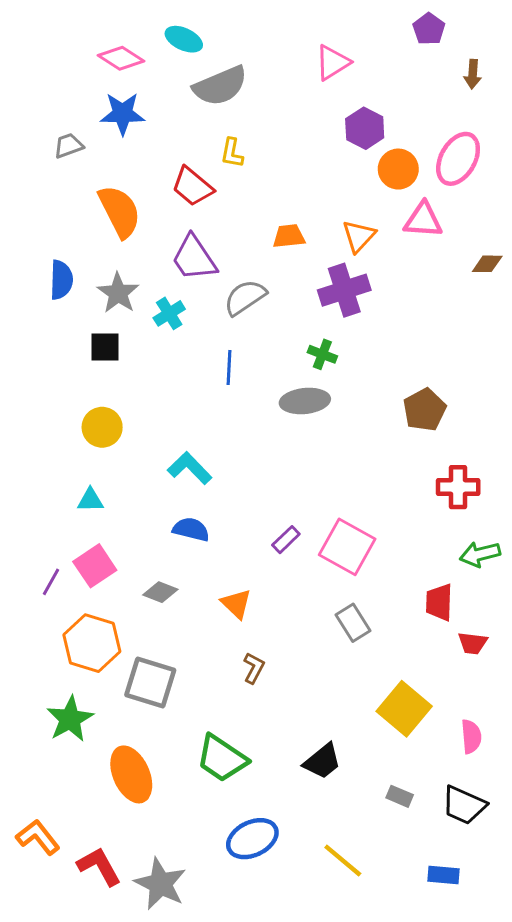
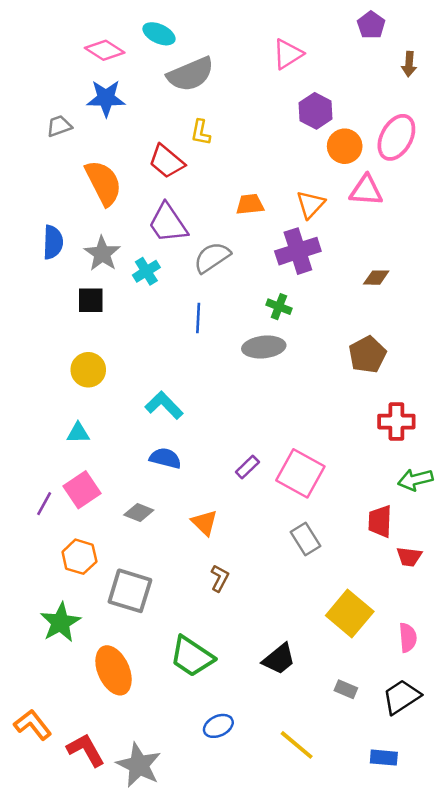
brown diamond: (487, 264) -> (376, 278), moved
orange hexagon: (92, 643) -> (79, 557), size x0.7
black trapezoid: (464, 805) -> (401, 697), turned 123
blue ellipse: (252, 839) -> (218, 726), size x0.7

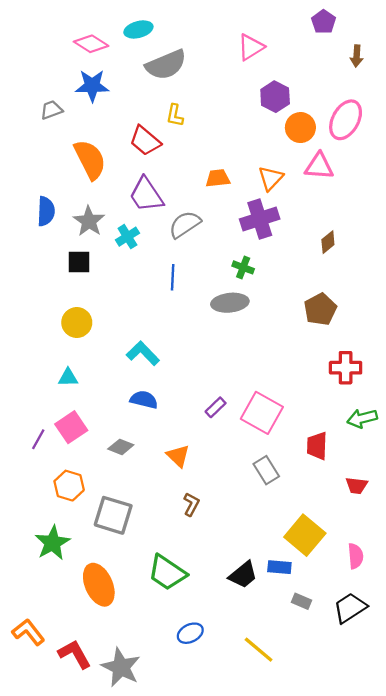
cyan ellipse: (159, 34) -> (138, 29), turned -40
brown diamond: (376, 278) -> (328, 242), turned -40
red trapezoid: (380, 521) -> (317, 446), moved
blue rectangle: (384, 758) -> (279, 567), moved

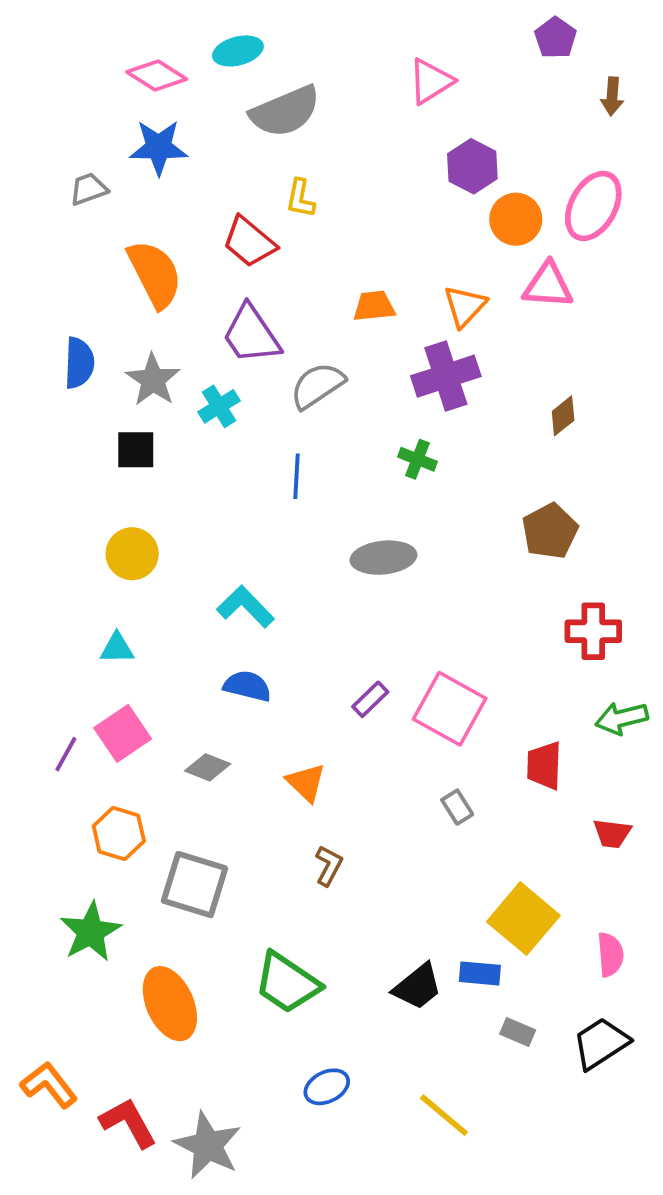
gray ellipse: (230, 303) -> (383, 558), moved
gray rectangle: (266, 470) -> (457, 807), size x0.7

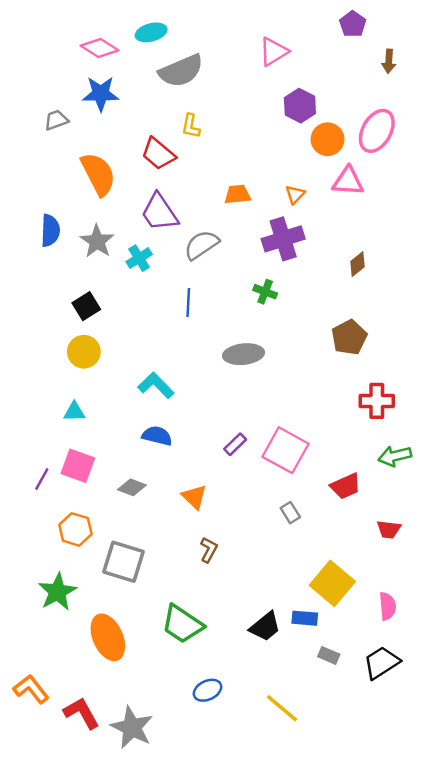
orange triangle: (465, 306) -> (295, 194), size x0.7
black square: (136, 450) -> (86, 306), moved, turned -32
pink square: (123, 733) -> (78, 466), turned -36
red trapezoid: (544, 765) -> (346, 486), turned -116

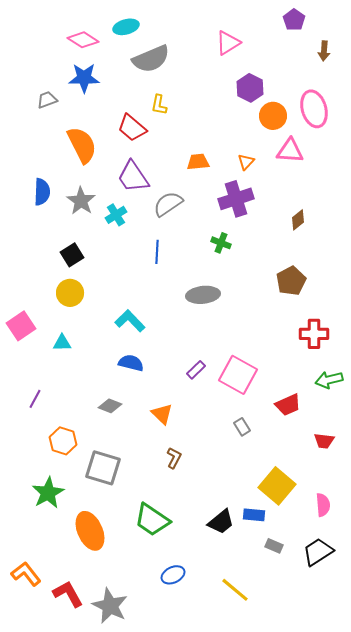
pink ellipse: (377, 131) -> (314, 109), turned -45
pink square: (78, 466) -> (21, 326), moved, turned 36

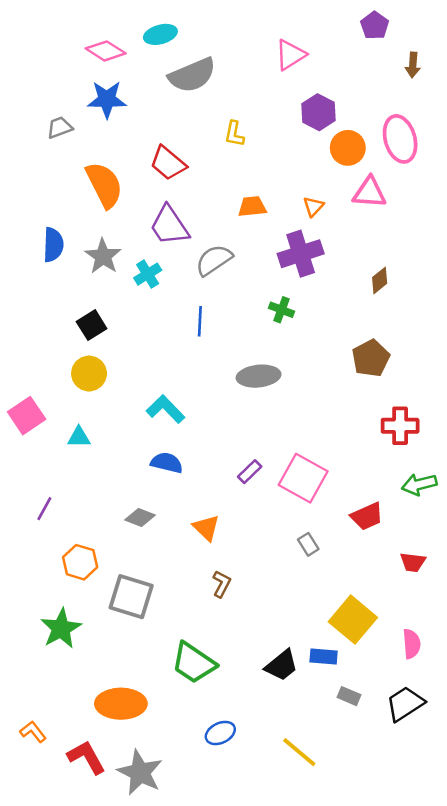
yellow L-shape: (159, 105) -> (234, 134), moved
orange ellipse: (90, 531) -> (121, 704), moved, turned -66
orange L-shape: (26, 574) -> (33, 732), size x0.7

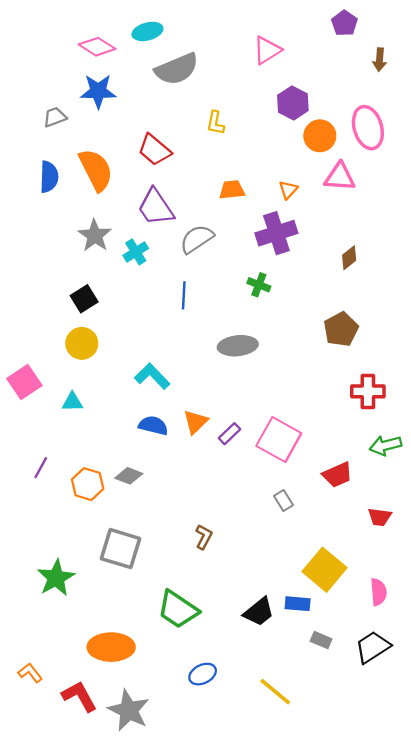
blue semicircle: (53, 245) -> (49, 177), moved
orange triangle: (206, 528) -> (196, 422), moved, turned 32
orange hexagon: (80, 562) -> (88, 484), moved

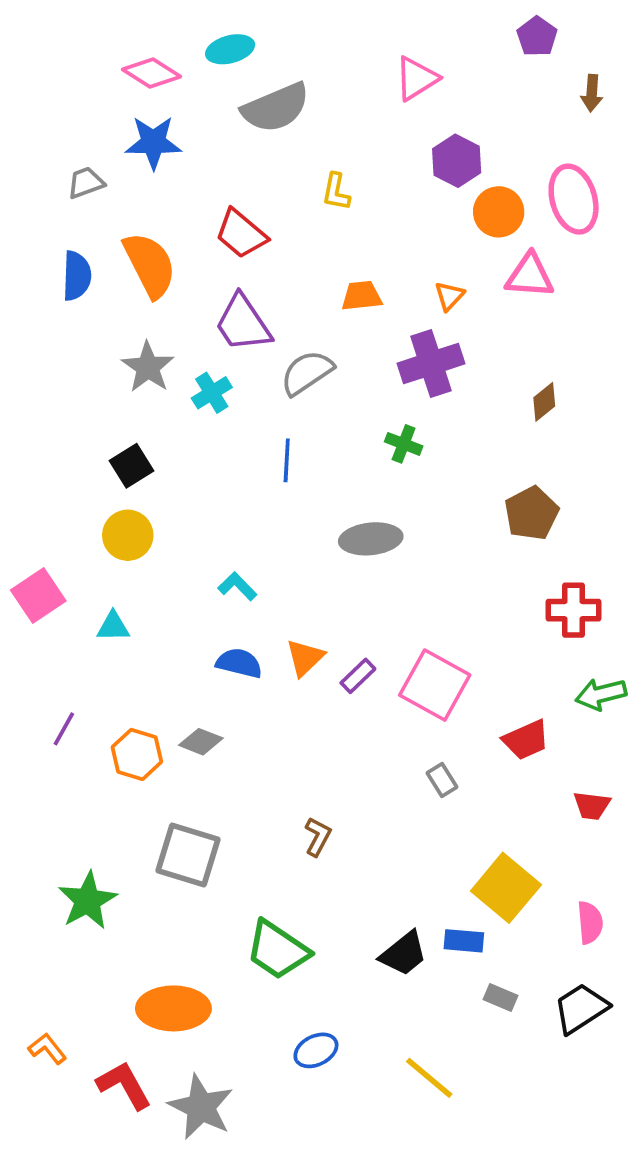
cyan L-shape: (152, 376) -> (237, 586), size x0.7

